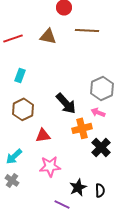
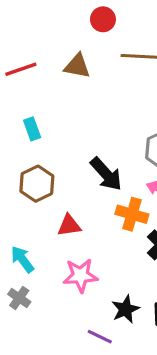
cyan rectangle: (20, 75) -> (32, 129), turned -40
orange cross: (82, 128) -> (132, 214), turned 30
cyan arrow: (14, 156) -> (22, 259), turned 96

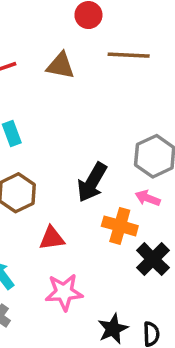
black arrow: (106, 174) -> (92, 182), turned 72

